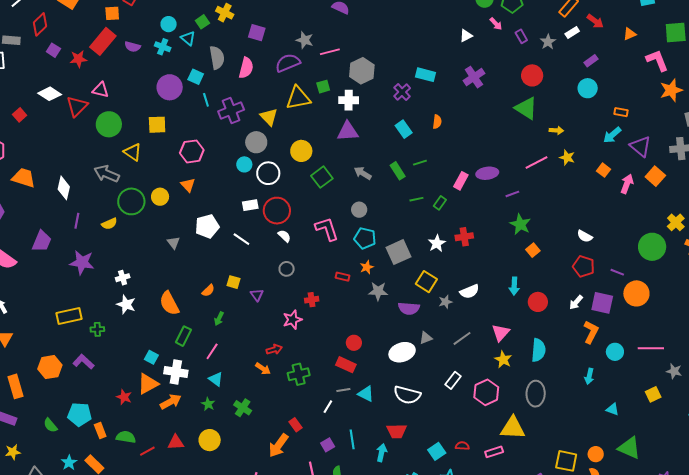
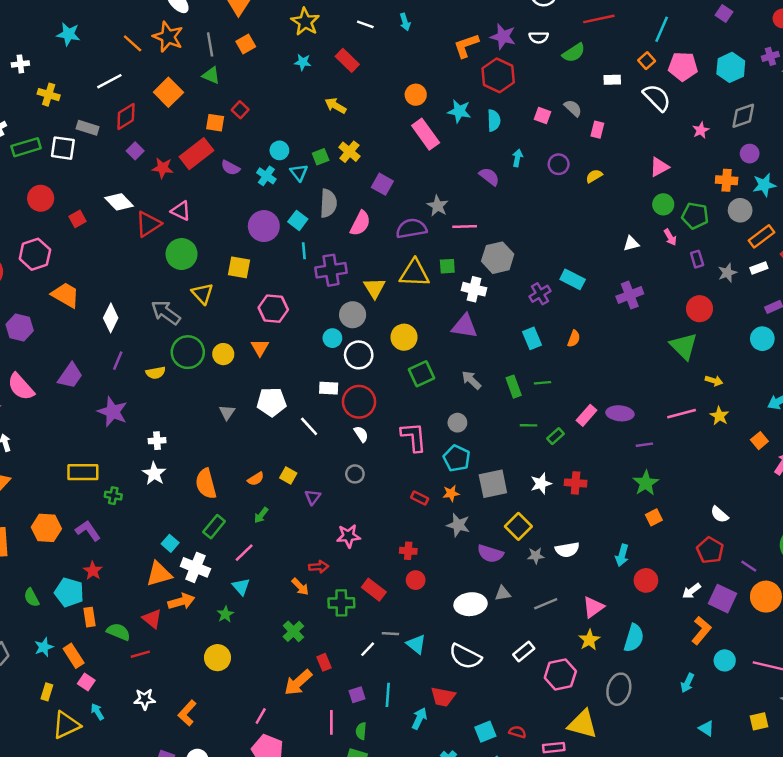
red cross: (312, 300) -> (408, 551), moved
red rectangle: (346, 365) -> (374, 590), moved
red star: (124, 397) -> (93, 571), moved
green cross: (243, 408) -> (293, 631), moved
red triangle: (176, 442) -> (152, 619), moved, turned 30

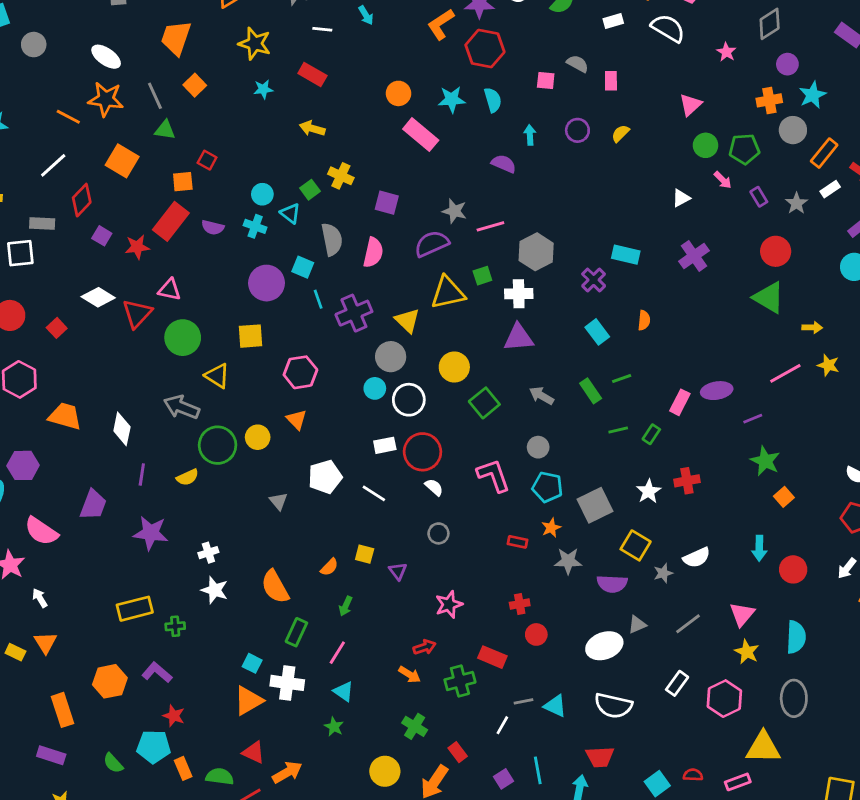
orange arrow: (181, 601) -> (287, 772), moved
yellow circle: (217, 658) -> (385, 771), moved

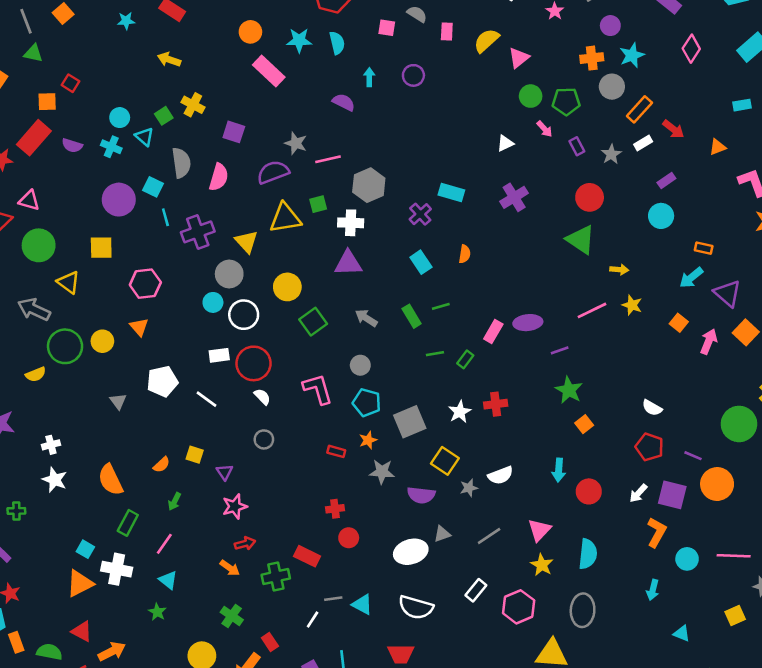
yellow semicircle: (620, 133) -> (486, 41), moved, size x1.5
pink star: (449, 604) -> (235, 506), moved

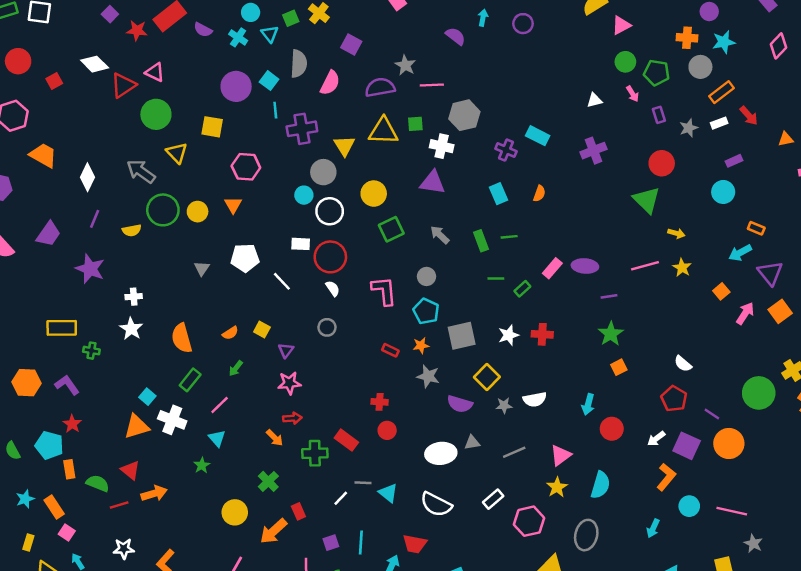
purple cross: (420, 214) -> (506, 150), turned -36

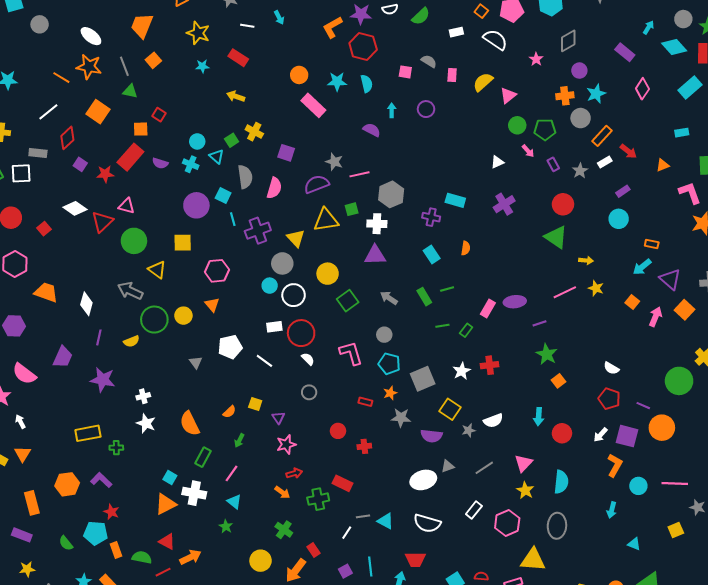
red circle: (387, 430) -> (338, 431), moved

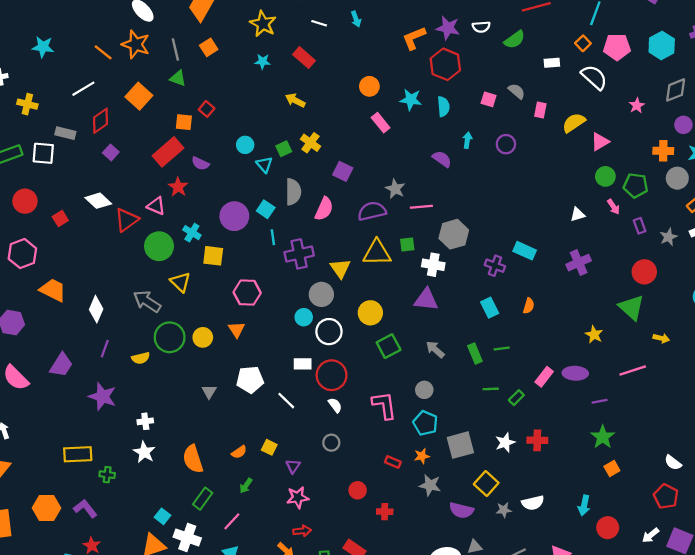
pink rectangle: (313, 105) -> (381, 123), size x0.7
cyan cross: (191, 164) -> (192, 233), moved
red star: (105, 174) -> (178, 187), moved, turned 30
yellow star: (596, 288) -> (594, 335), moved

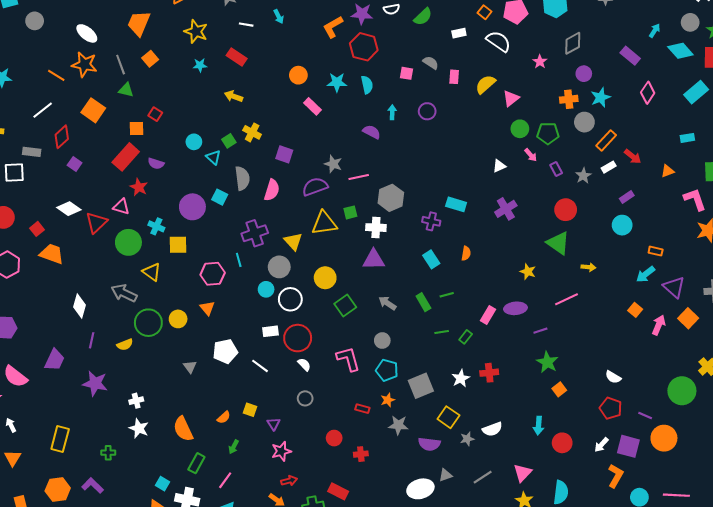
cyan line: (273, 237) -> (239, 260), moved
orange trapezoid: (53, 290) -> (52, 254), moved
yellow rectangle: (78, 454) -> (60, 439), moved, turned -65

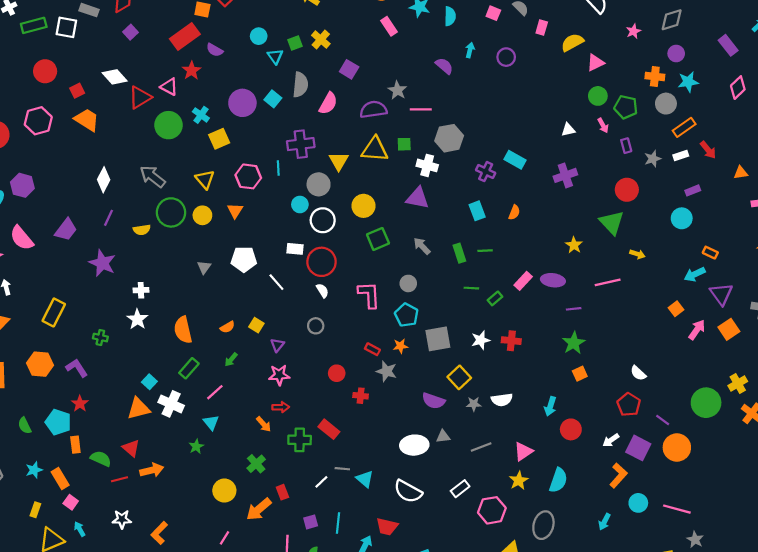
yellow square: (178, 245) -> (219, 139), turned -36
yellow triangle: (152, 272) -> (205, 179), moved
gray star: (398, 425) -> (387, 371), moved

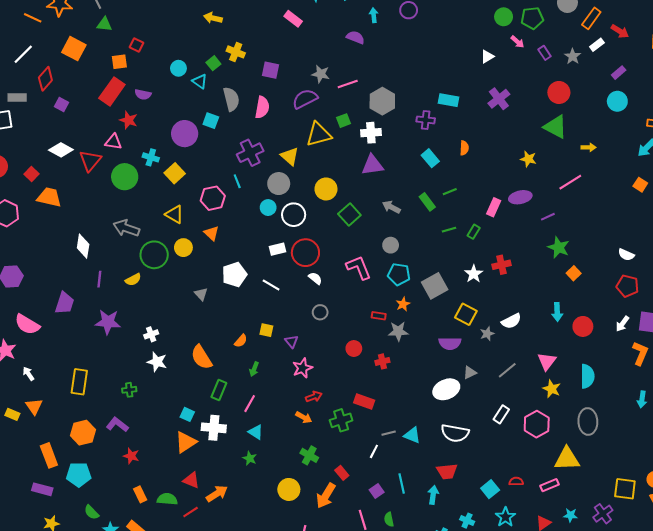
cyan pentagon: (58, 422) -> (79, 475), moved
green semicircle: (25, 426) -> (92, 512), moved

